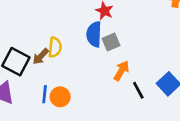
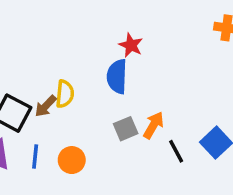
gray square: (111, 42) -> (126, 129), moved
blue line: (45, 94) -> (35, 157), moved

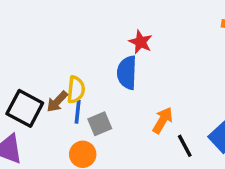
gray square: (126, 129) -> (100, 124), moved
blue line: (35, 157) -> (78, 112), moved

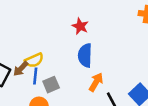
blue semicircle: (127, 73) -> (85, 55), moved
yellow semicircle: (76, 90) -> (34, 60), turned 60

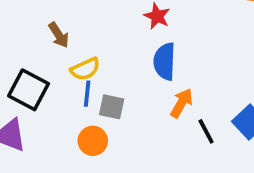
brown arrow: (21, 69) -> (59, 35), moved, turned -77
gray square: (51, 85) -> (112, 107), turned 35

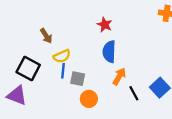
orange circle: (93, 141) -> (89, 99), moved

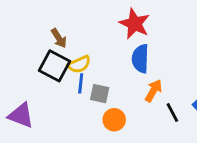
red star: (105, 25) -> (135, 24), size x1.5
black square: (28, 68) -> (54, 66), moved

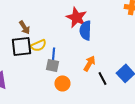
blue semicircle: (140, 59) -> (85, 30), moved
black square: (54, 66) -> (21, 46), turned -35
blue line: (81, 83) -> (53, 54), moved

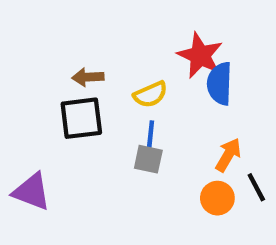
brown arrow: (24, 27) -> (88, 77), turned 120
yellow semicircle: (38, 45) -> (150, 94), moved
orange circle: (62, 83) -> (217, 198), moved

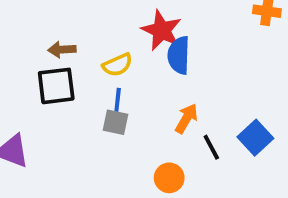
orange circle: (217, 198) -> (169, 178), moved

